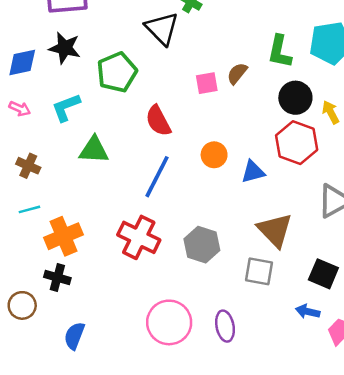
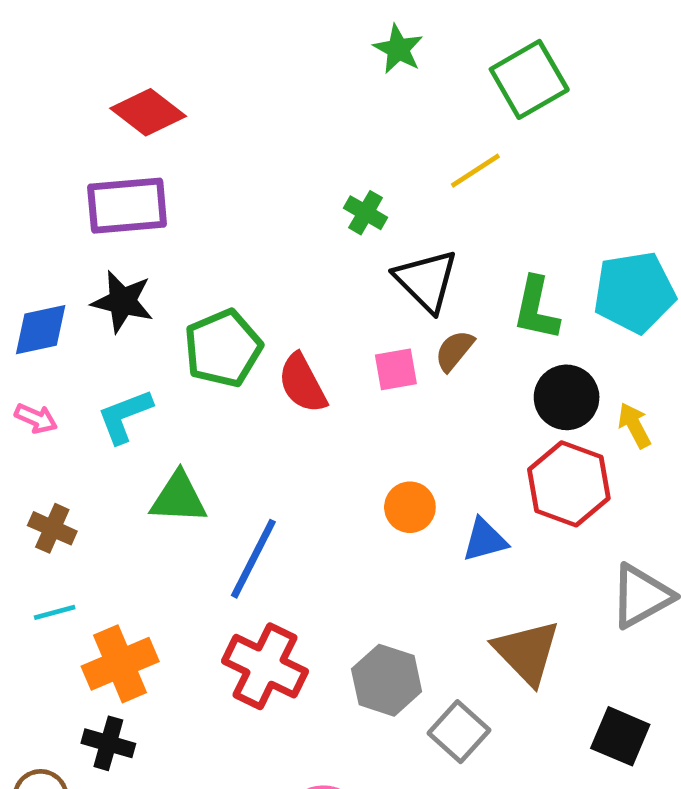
black triangle: (162, 28) -> (426, 281), moved
red semicircle: (158, 121) -> (302, 383), moved
blue line: (157, 177) -> (253, 559), moved
gray square: (259, 271) -> (459, 732), moved, turned 32

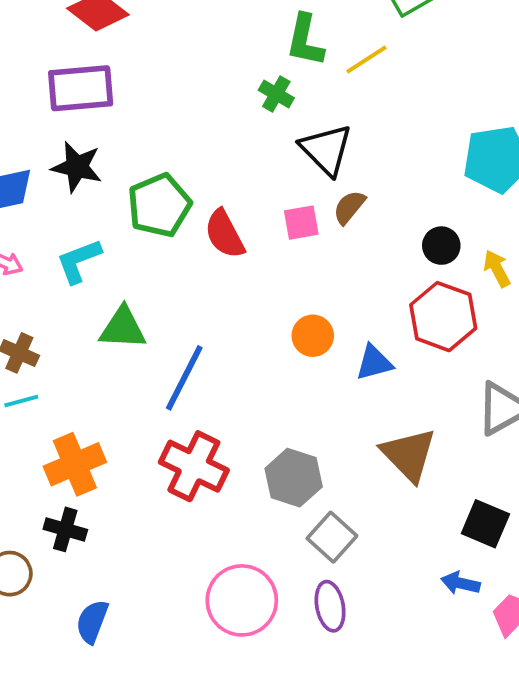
green L-shape: (536, 309) -> (305, 40), moved
black circle: (567, 397) -> (441, 246), size x0.7
cyan line: (55, 612) -> (21, 401), moved
gray square: (459, 732) -> (332, 537), moved

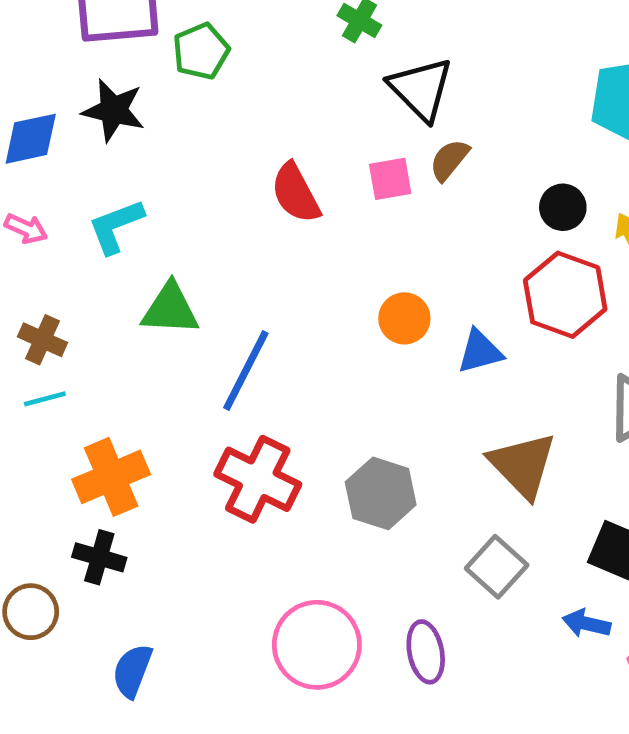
green pentagon: (159, 205) -> (201, 51), moved, size x0.7
gray square: (332, 537) -> (497, 567), moved

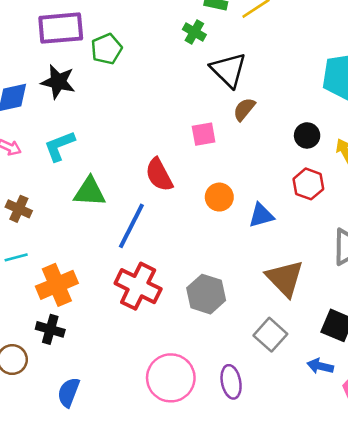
pink square: (390, 179) -> (204, 134), moved
red semicircle: (296, 193) -> (159, 175), moved
red hexagon: (565, 295) -> (308, 184), size x0.7
cyan line: (45, 399) -> (16, 257), moved

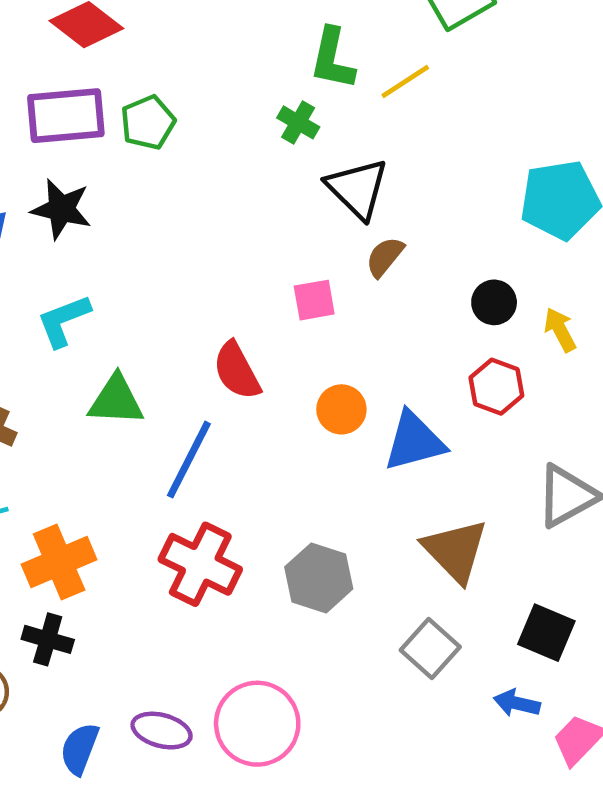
green pentagon: (107, 49) -> (148, 122), moved
blue triangle: (261, 215) -> (414, 441), size x1.4
purple ellipse: (231, 382) -> (162, 731), moved, turned -64

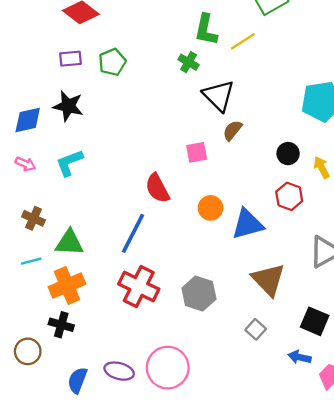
purple rectangle: (66, 116) -> (71, 59), size x0.6
green triangle: (116, 400) -> (69, 243), moved
gray square: (430, 649) -> (256, 329), size x0.7

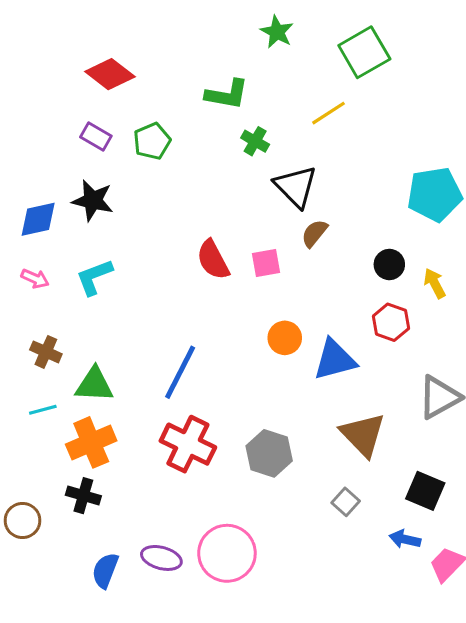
green L-shape: (206, 30) -> (227, 94), moved, turned -92
purple rectangle: (71, 59) -> (96, 136), turned 35
red semicircle: (157, 188) -> (213, 260), moved
brown circle: (28, 351) -> (22, 521), moved

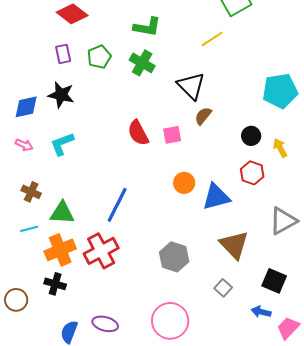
purple rectangle: (96, 136) -> (63, 54), turned 48
green cross: (255, 141) -> (142, 63), moved, size x1.4
red cross: (188, 444) -> (101, 251), moved, turned 36
pink circle: (227, 553) -> (170, 321), moved

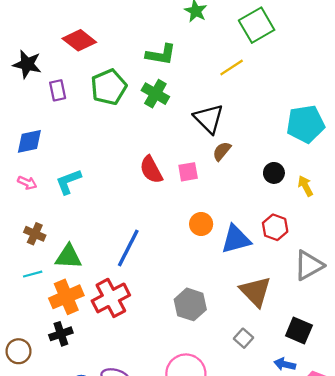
purple rectangle: (63, 54) -> (58, 90), moved
green pentagon: (99, 57) -> (109, 87), size x1.4
black star: (61, 95) -> (27, 64), moved
red hexagon: (252, 173) -> (275, 227), moved
black cross: (55, 284) -> (61, 334), turned -35

